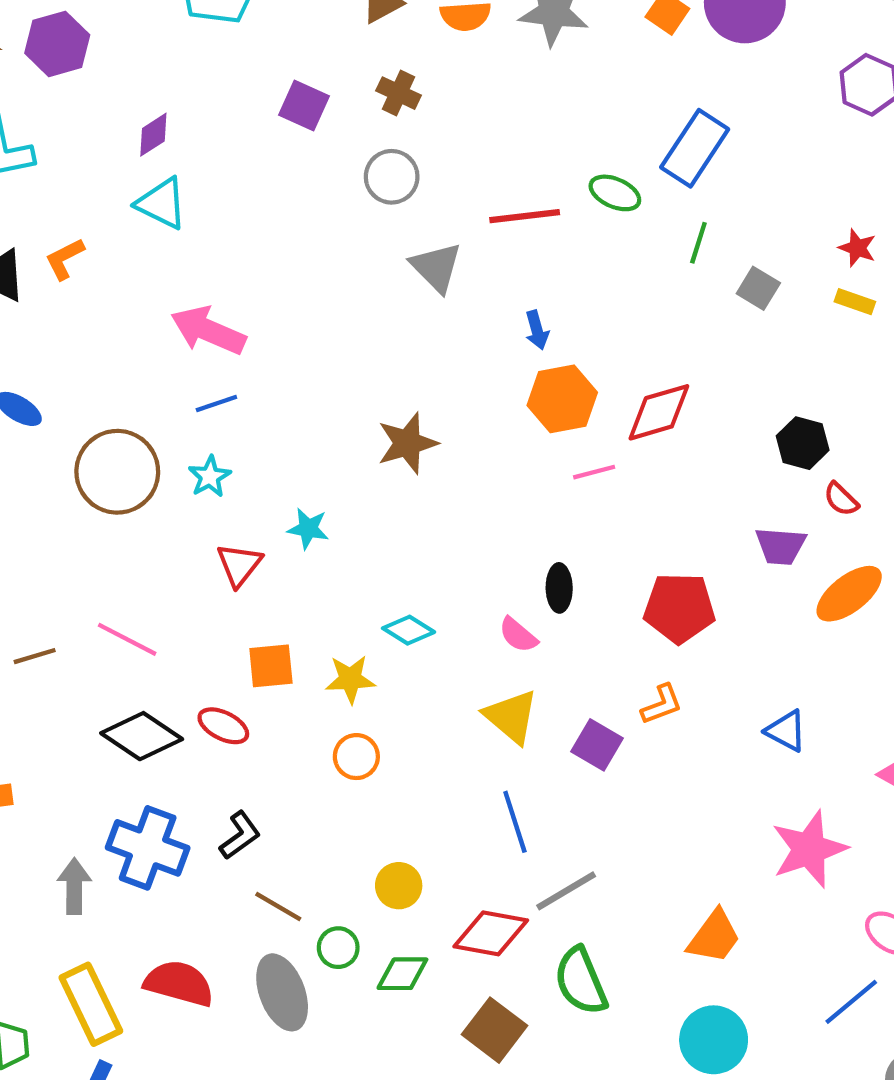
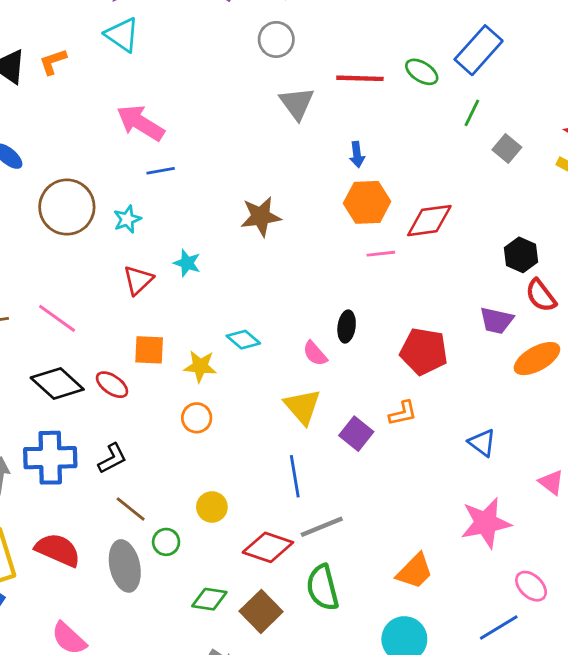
blue line: (216, 404) -> (161, 171), moved
red semicircle: (841, 499) -> (541, 295), size x1.4
blue cross: (148, 848) -> (50, 458), turned -30
green diamond: (402, 974) -> (209, 599), moved

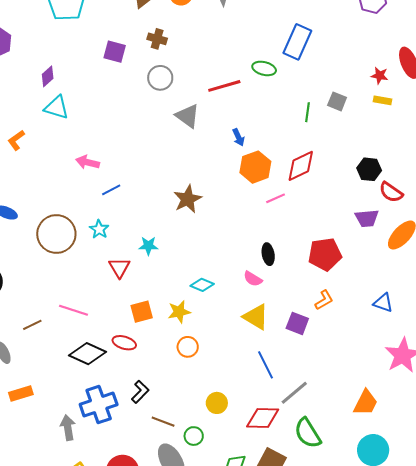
green line: (472, 113) -> (307, 112), moved
pink arrow: (141, 123) -> (88, 162), size x0.7

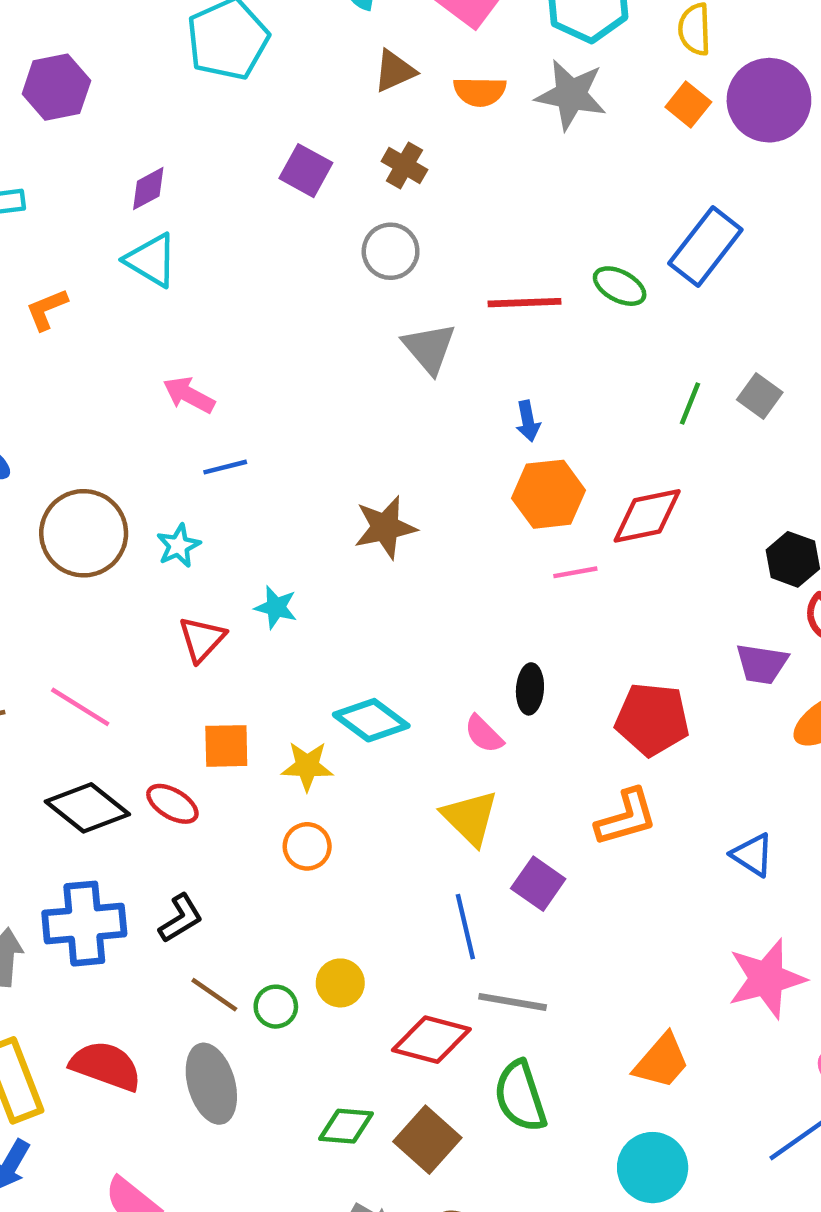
cyan diamond: (202, 285) -> (371, 720), size x1.4
orange L-shape: (324, 300) -> (626, 817), size x1.4
purple square: (297, 323) -> (538, 884), moved
gray line: (294, 393) -> (513, 1002), turned 36
green circle: (194, 436) -> (276, 1007), moved

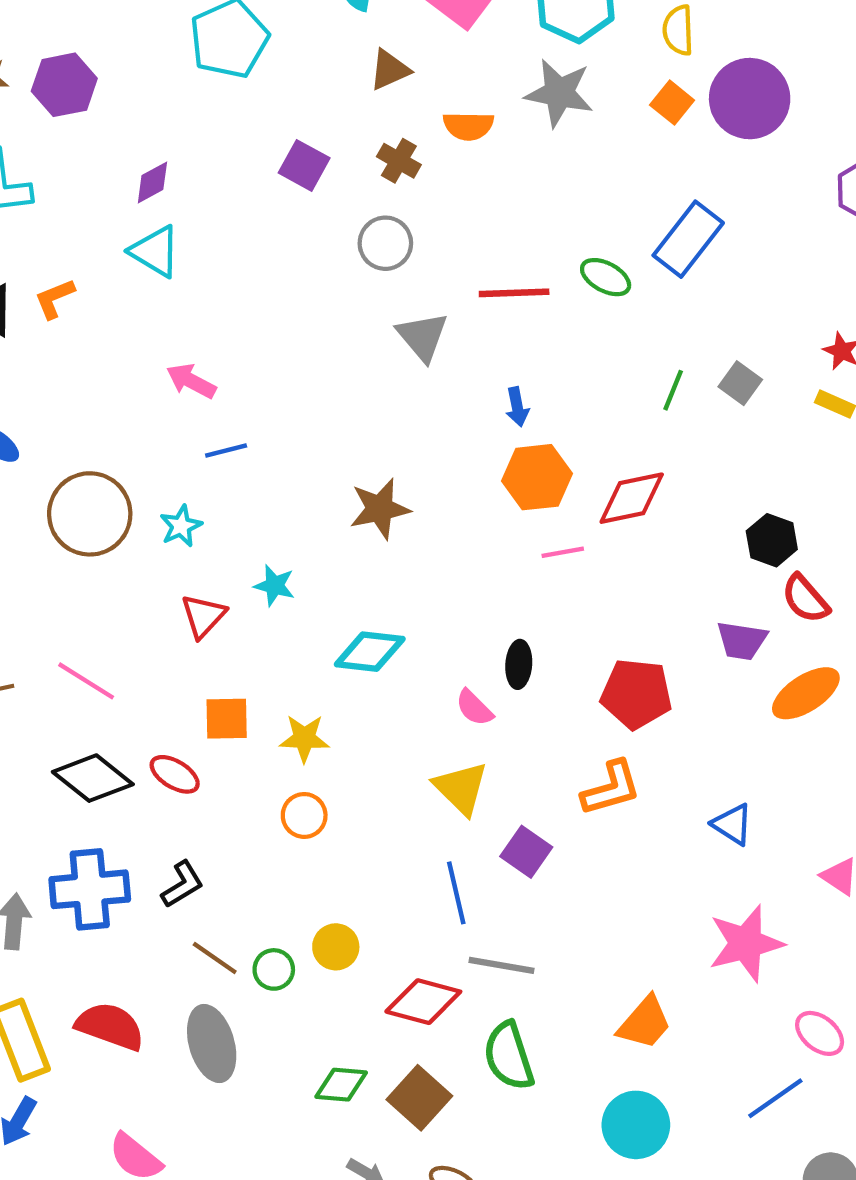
orange semicircle: (480, 91) -> (468, 126), moved
cyan diamond: (371, 720) -> (370, 652), moved, turned -30

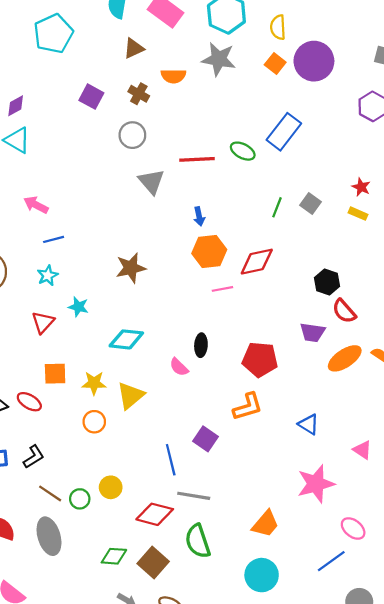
cyan star: (181, 526) -> (48, 275), moved
yellow triangle: (461, 788) -> (131, 396), moved, turned 36

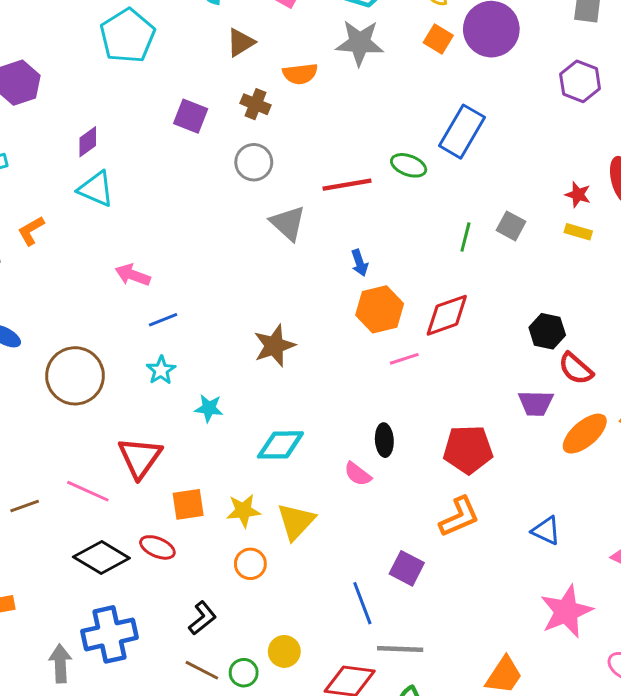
red triangle: (43, 322) -> (140, 458), moved, size x1.4
black L-shape: (34, 457) -> (202, 618), moved

